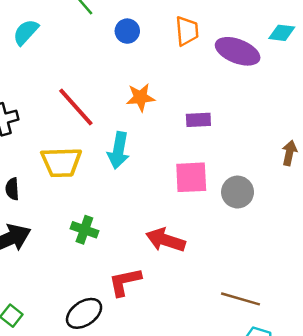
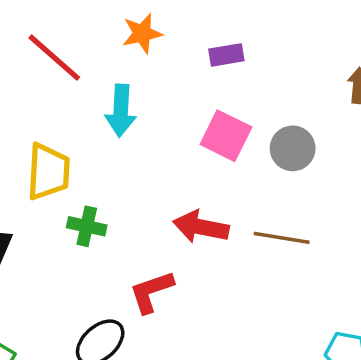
yellow trapezoid: (61, 162) -> (48, 172), moved, turned -78
pink square: (191, 177) -> (226, 136), turned 36
brown line: (241, 299) -> (282, 238), moved

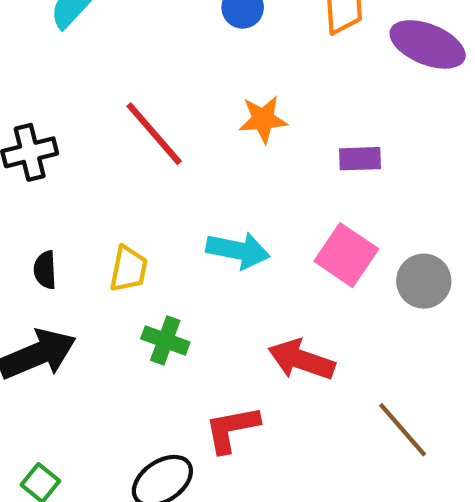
cyan arrow: (121, 111) -> (238, 250), moved, turned -90
yellow trapezoid: (48, 172) -> (128, 269), size x0.7
brown line: (282, 238) -> (403, 430), moved, turned 32

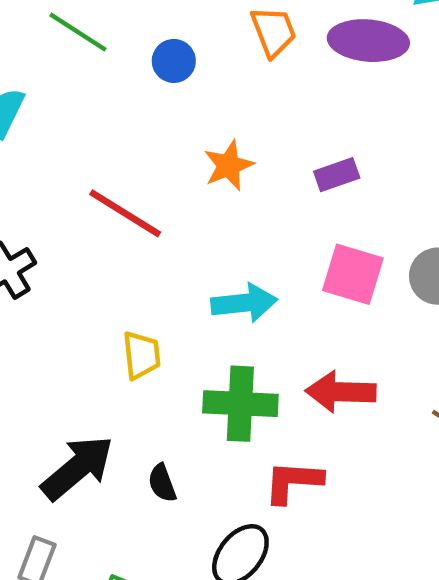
black semicircle: (45, 270) -> (162, 483), moved
green cross: (165, 340) -> (240, 404), moved, size x1.5
red L-shape: (232, 429) -> (293, 482), turned 32

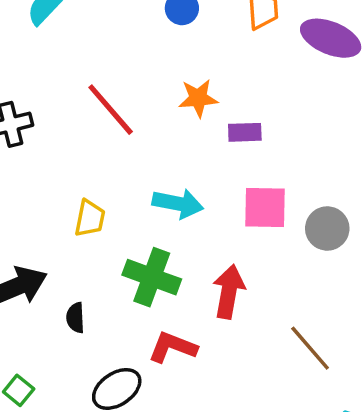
purple rectangle: (337, 175) -> (245, 132), moved
pink square: (353, 274) -> (265, 207), turned -33
red arrow: (341, 392) -> (229, 292), turned 81

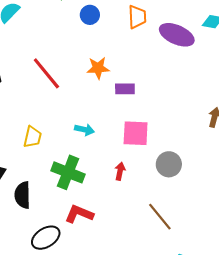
cyan arrow: (178, 204) -> (84, 130), size x0.7
gray circle: (327, 228) -> (169, 164), moved
red arrow: (229, 292) -> (120, 171), moved, size x0.6
black semicircle: (75, 318) -> (23, 195), size x1.5

